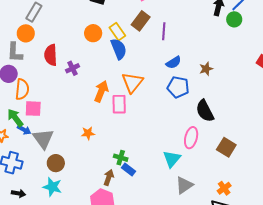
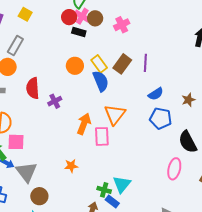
brown rectangle: (141, 21) -> (122, 64), moved
cyan triangle: (172, 159) -> (122, 184), moved

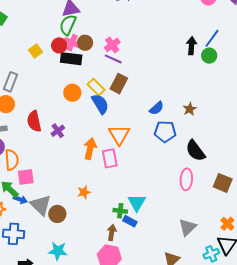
yellow square: (25, 14) -> (35, 51), moved, turned 32
black rectangle: (79, 32) -> (71, 59), size x1.5
purple line: (145, 63) -> (113, 59), moved, turned -60
brown circle: (39, 196) -> (57, 214), moved

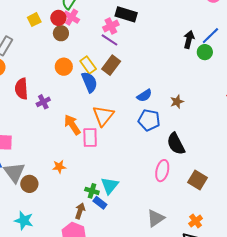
brown circle: (85, 43) -> (61, 33), moved
black rectangle: (71, 59) -> (126, 14), moved
orange arrow: (90, 149) -> (72, 125), turned -55

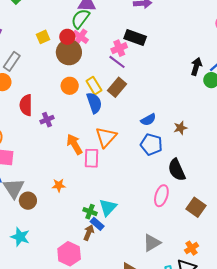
brown circle: (61, 33) -> (69, 52), size x1.6
brown arrow: (80, 211) -> (89, 233), moved

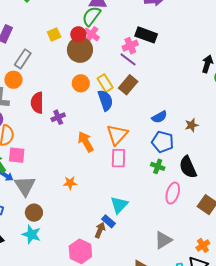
pink rectangle: (91, 158) -> (119, 158), moved
brown circle: (28, 201) -> (34, 213), moved
green cross: (90, 212) -> (158, 166), moved

